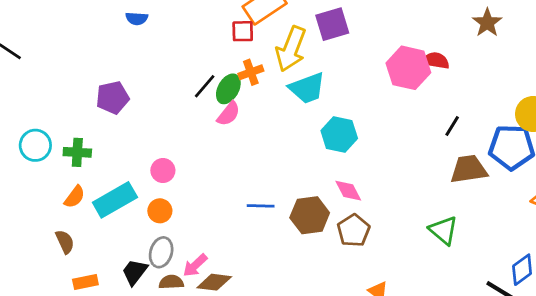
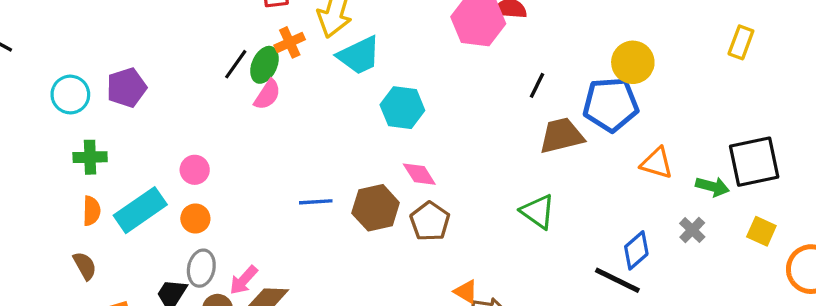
cyan circle: (35, 145) -> (70, 95), moved
orange semicircle: (75, 197) -> (92, 211), turned -30

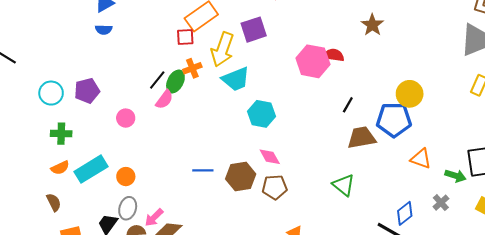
pink semicircle: (267, 95) -> (164, 100), moved
pink circle: (195, 170) -> (126, 118), moved
orange semicircle: (92, 211) -> (60, 168), turned 60
brown pentagon: (430, 221) -> (275, 187), turned 30

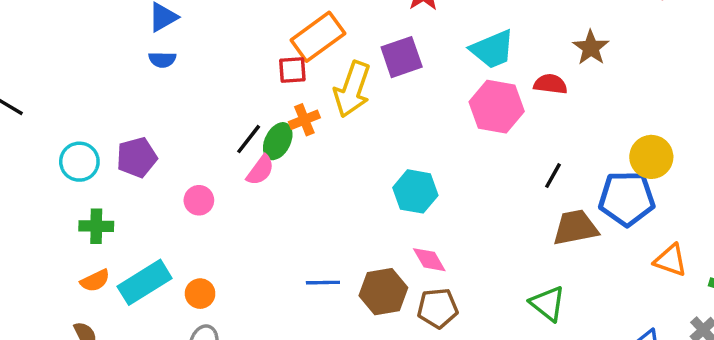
red semicircle: (334, 55) -> (550, 84), moved
cyan trapezoid: (236, 79) -> (492, 49), moved

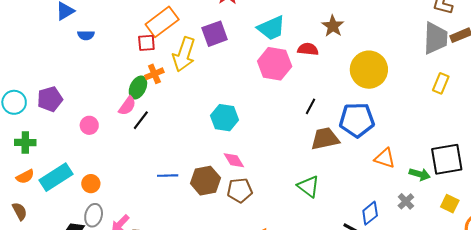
blue semicircle: (162, 60) -> (86, 35), moved
black line: (249, 139) -> (141, 120), moved
yellow circle: (651, 157) -> (369, 70), moved, size x1.4

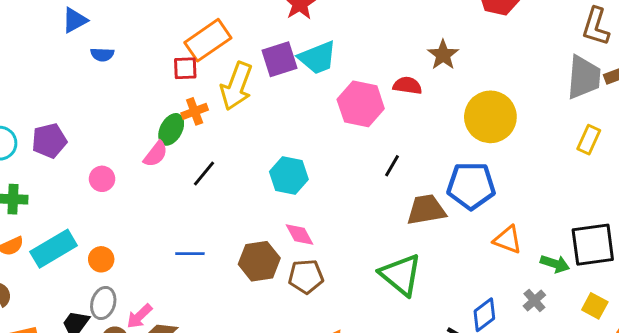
cyan trapezoid: (271, 28) -> (317, 58), moved
black line: (311, 106) -> (392, 166), moved
black line: (141, 120) -> (204, 174), moved
blue line: (168, 176) -> (190, 254), moved
green triangle: (308, 186) -> (401, 275), size x1.4

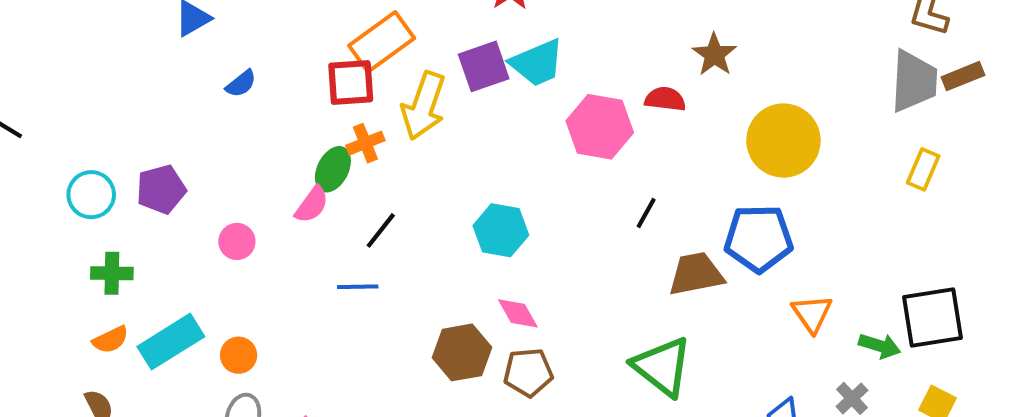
blue semicircle: (102, 55) -> (241, 84), moved, turned -40
red square: (185, 68) -> (351, 82), size x1.4
orange triangle: (508, 240) -> (812, 314), turned 36
blue line: (190, 254) -> (358, 287), moved

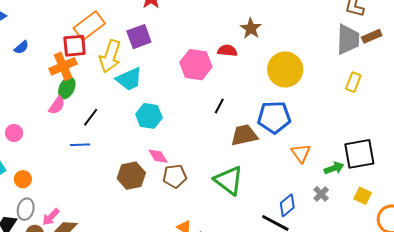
cyan trapezoid: (537, 63) -> (129, 79), moved
orange cross: (365, 143) -> (63, 66), moved, size x1.5
pink circle: (237, 241) -> (14, 133), moved
green arrow: (880, 346) -> (334, 168), turned -36
brown pentagon: (528, 372) -> (175, 176), moved

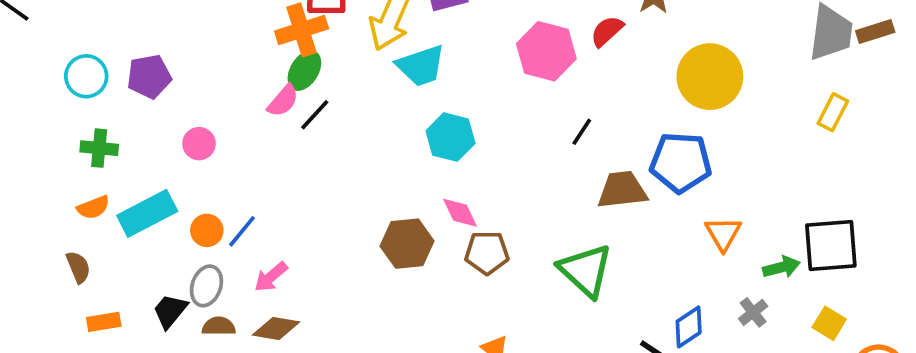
red semicircle: (227, 51) -> (607, 31), turned -54
black line: (91, 117) -> (315, 115), moved
blue line: (80, 145) -> (242, 231), moved, turned -54
pink arrow: (51, 217) -> (271, 277), moved

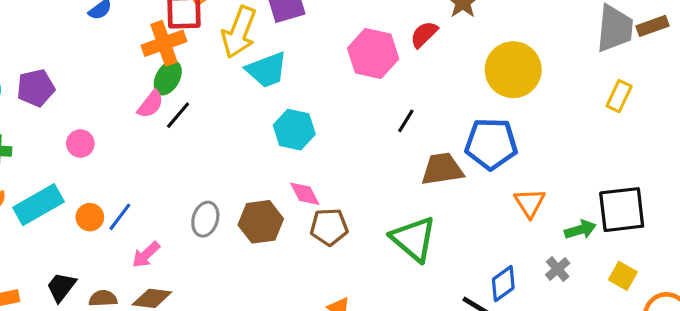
gray ellipse: (206, 286) -> (205, 219), moved

